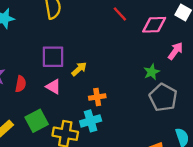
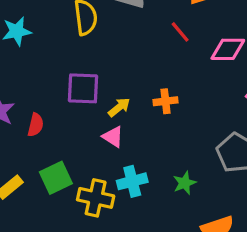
green star: (152, 72) -> (185, 183), moved
pink triangle: (53, 87) -> (113, 137), moved
orange cross: (97, 97) -> (166, 101), moved

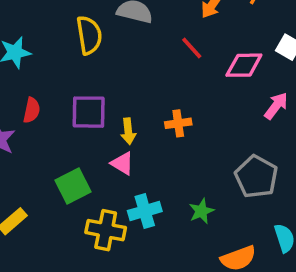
yellow arrow: (119, 107) -> (128, 131), turned 125
red semicircle: (36, 125) -> (32, 110), moved
green square: (56, 178) -> (73, 186), moved

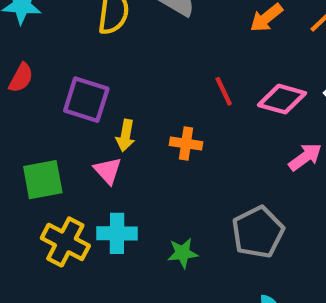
red line: (192, 48) -> (224, 91), moved

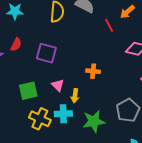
red line: (224, 91) -> (109, 25), moved
yellow arrow: (126, 136) -> (75, 96), moved
green star: (183, 253) -> (94, 121), size x1.6

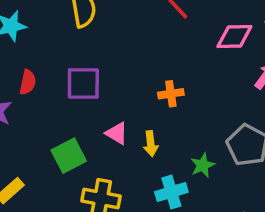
cyan cross: (63, 114) -> (171, 192), moved
green star: (94, 121) -> (203, 165), moved, size x0.6

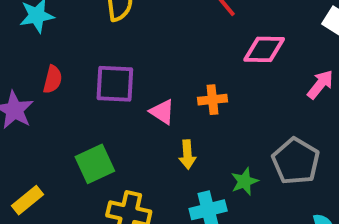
pink diamond: (234, 37) -> (264, 49), moved
pink triangle: (117, 133) -> (162, 112), moved

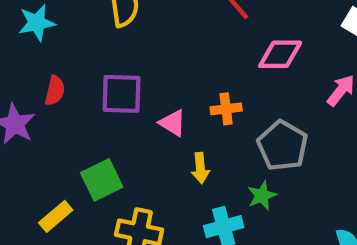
gray pentagon: (296, 161) -> (283, 146), moved
yellow rectangle: (28, 200) -> (56, 216), moved

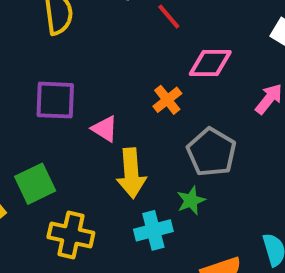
orange cross: (226, 109) -> (167, 100), moved, turned -32
yellow arrow: (200, 168) -> (131, 173), size x1.6

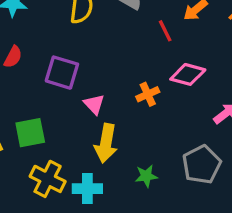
gray pentagon: (212, 152) -> (202, 165), moved
cyan cross: (153, 230) -> (87, 189), moved

